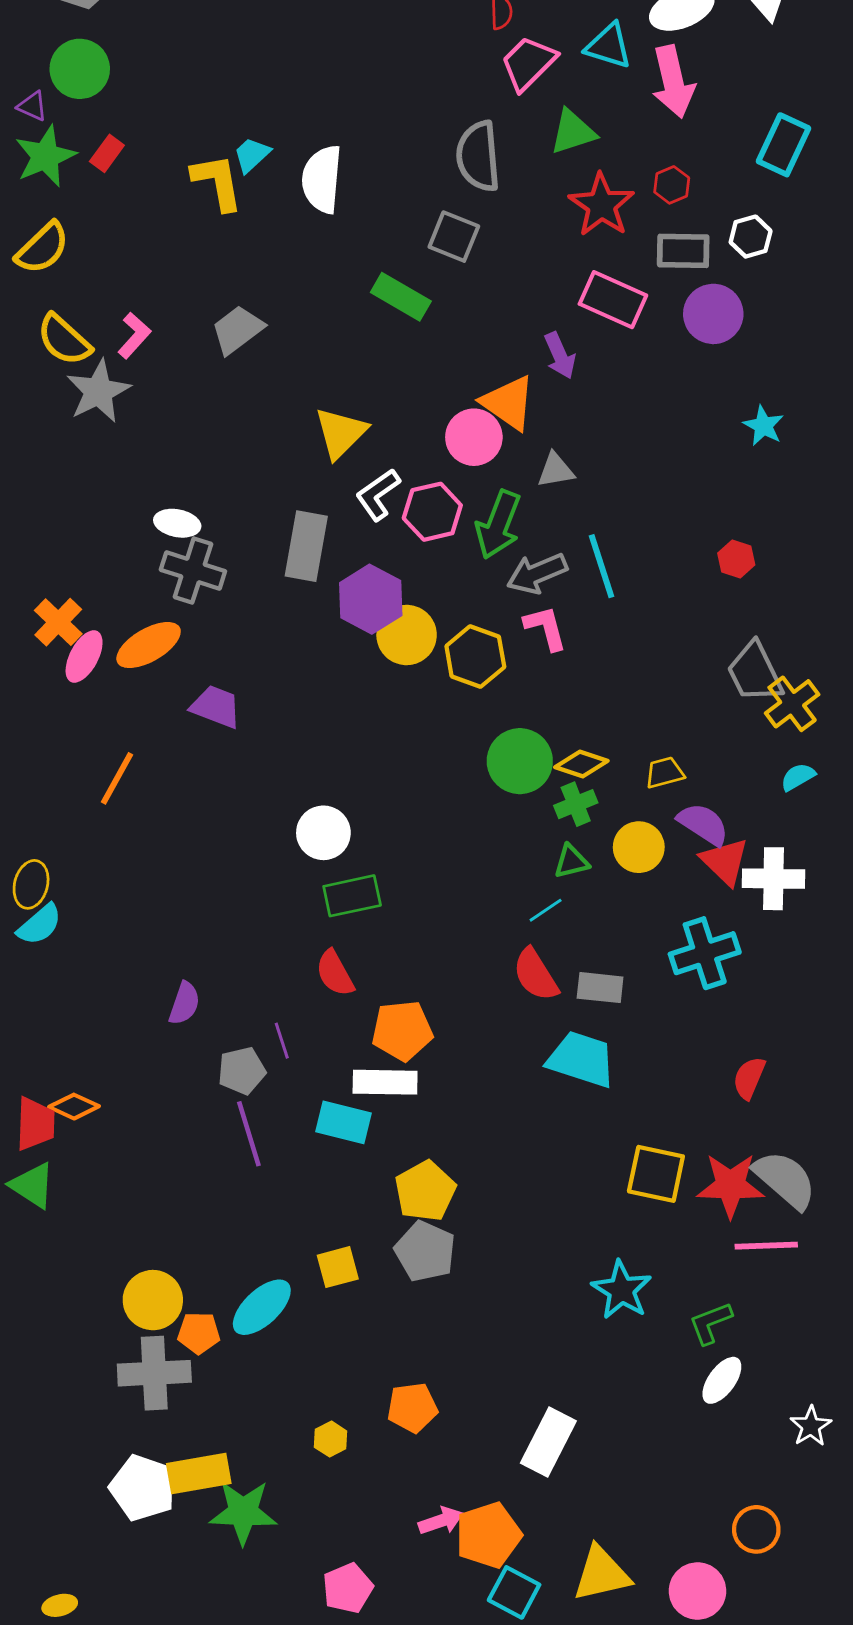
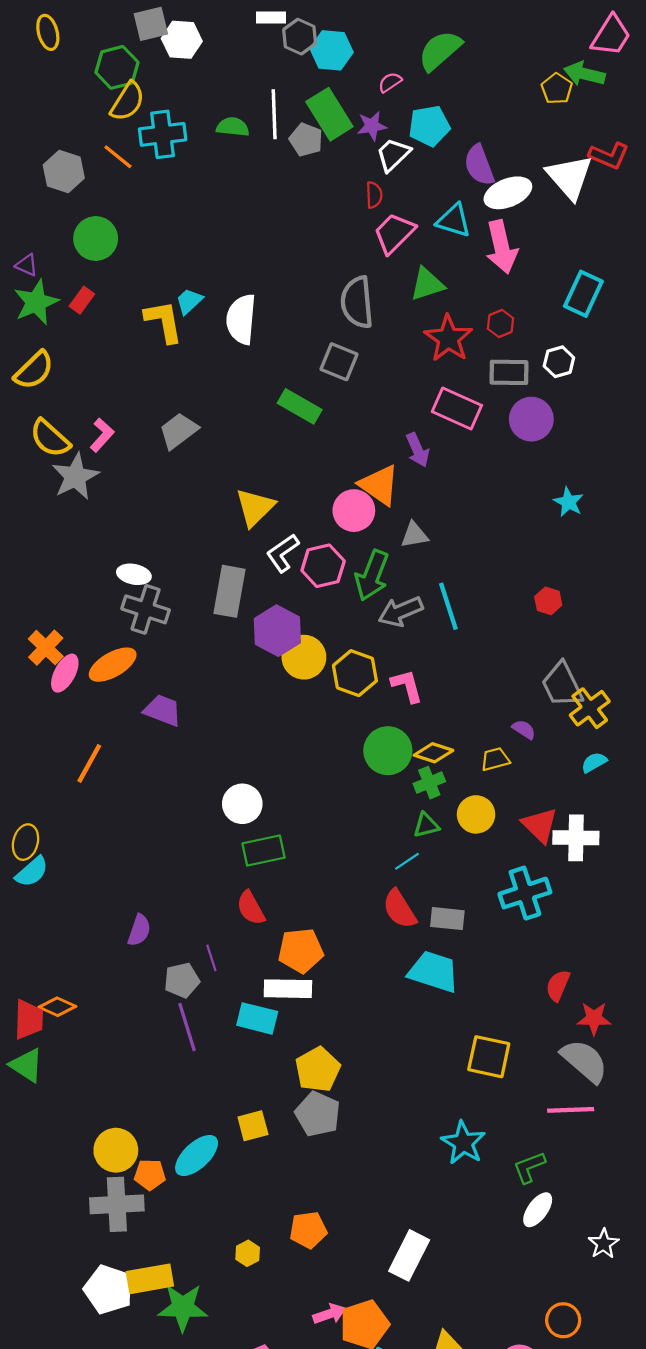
green circle: (80, 69) -> (96, 239), moved
pink L-shape: (546, 628) -> (407, 686), moved
purple semicircle: (703, 824) -> (524, 729), moved, size x0.6
red star: (730, 1185) -> (594, 1018), moved, size x0.7

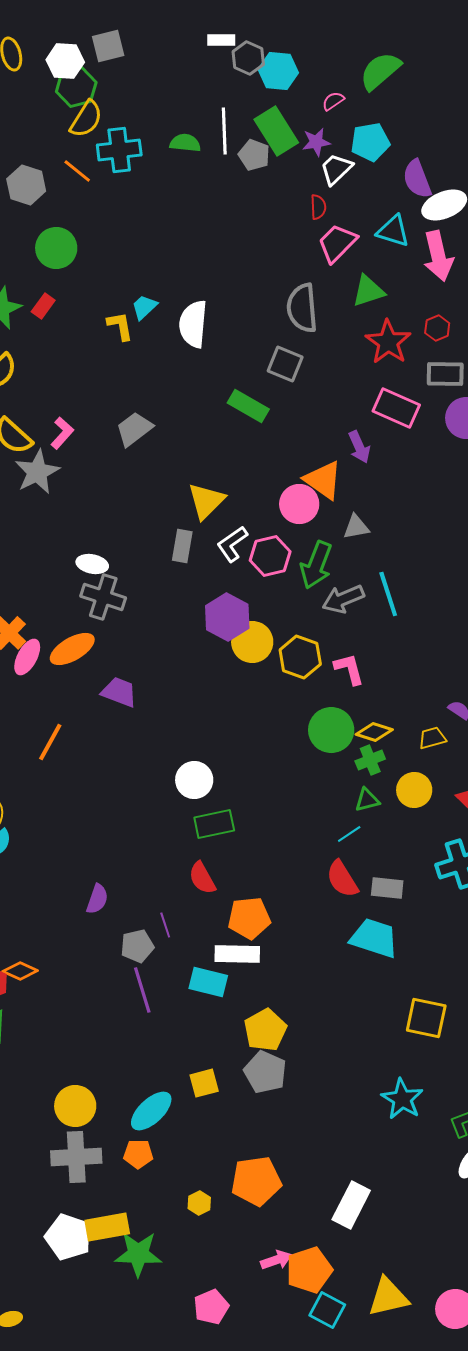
white hexagon: (182, 40) -> (65, 61), moved
yellow L-shape: (164, 321) -> (120, 326), size x0.7
gray rectangle: (230, 591) -> (182, 546), moved, size x0.7
orange pentagon: (150, 1175) -> (138, 1154), moved
orange pentagon: (308, 1230) -> (256, 1181), size x1.4

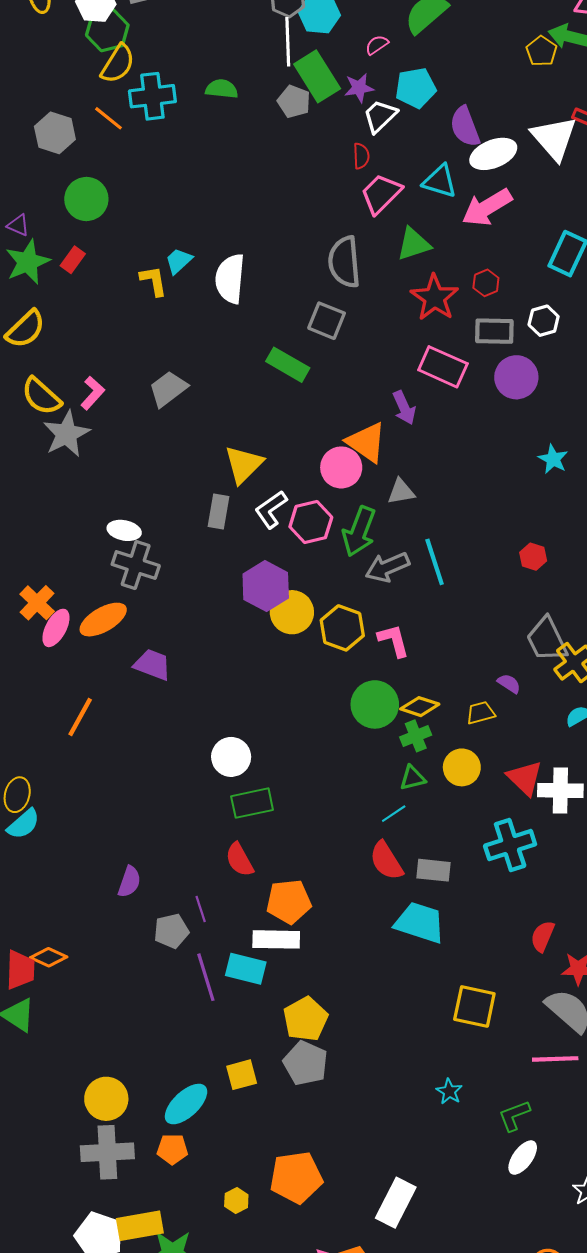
white line: (224, 131) -> (288, 42), moved
pink arrow: (438, 256) -> (487, 207), turned 72
purple line: (142, 990) -> (206, 977), moved
cyan star: (402, 1099) -> (449, 1091), size x0.6

